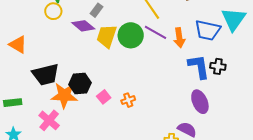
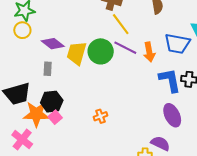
gray rectangle: (97, 10) -> (48, 69), moved, turned -32
pink square: (104, 97) -> (55, 117), moved

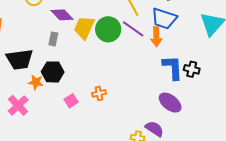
blue trapezoid: (177, 44) -> (164, 19), moved
orange star: (36, 114) -> (36, 82), size x0.6
purple ellipse: (172, 115) -> (170, 103), turned -35
pink square: (55, 117) -> (71, 101), moved

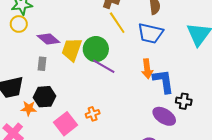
purple line: (133, 29) -> (104, 66), moved
orange arrow: (156, 37) -> (147, 69), moved
black cross: (192, 69) -> (184, 101), moved
pink square: (71, 101) -> (65, 124), size x1.6

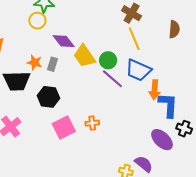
blue trapezoid: (150, 33) -> (138, 70), moved
green circle: (96, 49) -> (108, 60), size x0.7
yellow trapezoid: (72, 50) -> (84, 56), turned -65
orange star: (29, 108) -> (35, 62), moved

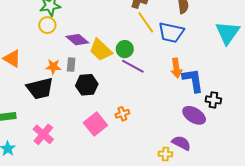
blue trapezoid: (138, 70) -> (171, 32), moved
black hexagon: (48, 97) -> (87, 85), moved

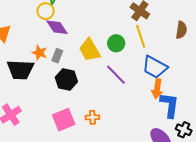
blue trapezoid: (171, 32) -> (155, 67), moved
purple diamond: (77, 40) -> (57, 27), moved
green circle: (125, 49) -> (116, 43), moved

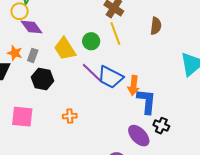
blue trapezoid: (155, 67) -> (110, 77), moved
pink square: (64, 120) -> (22, 117), moved, turned 30

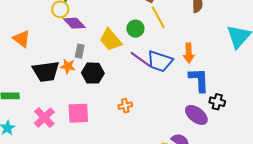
orange star: (15, 53) -> (68, 66), moved
orange arrow: (134, 85) -> (189, 53), moved

